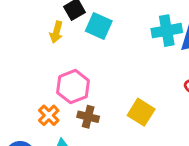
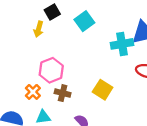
cyan square: (99, 26) -> (84, 21), moved, turned 30
cyan cross: (167, 31) -> (122, 44), moved

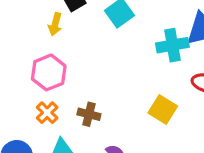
pink hexagon: (51, 70) -> (49, 72), moved
yellow square: (103, 90) -> (163, 109), moved

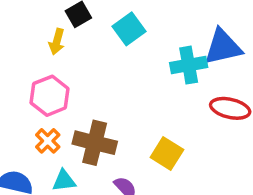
yellow square: (163, 109) -> (167, 154), moved
brown cross: (89, 114) -> (95, 143), size x1.6

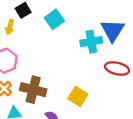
blue triangle: (223, 47) -> (113, 30), turned -45

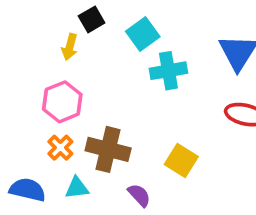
cyan cross: (91, 42) -> (168, 71), moved

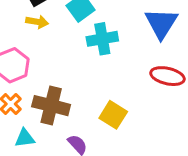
yellow arrow: (70, 47) -> (37, 22), moved, turned -95

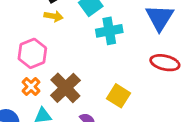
brown cross: (51, 106) -> (65, 88), turned 32

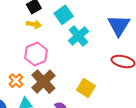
cyan cross: (109, 31) -> (78, 36), turned -30
pink hexagon: (32, 53) -> (36, 54), moved

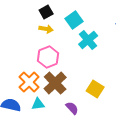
orange cross: (16, 81) -> (29, 82), size x1.5

